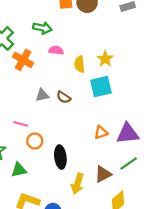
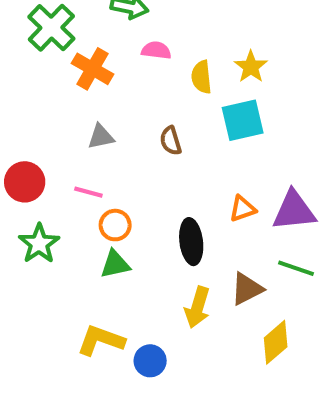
gray triangle: (42, 95) -> (101, 137), moved
brown semicircle: (64, 97) -> (171, 141), turned 40
black ellipse: (60, 157) -> (191, 242), moved
green line: (129, 163) -> (296, 268), turned 54
green triangle: (19, 170) -> (115, 264), moved

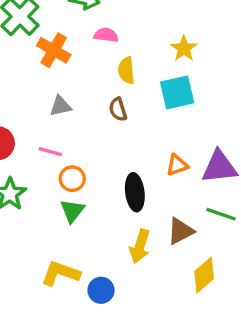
yellow semicircle: (201, 77) -> (126, 71), moved
green triangle: (115, 264) -> (72, 211), turned -40

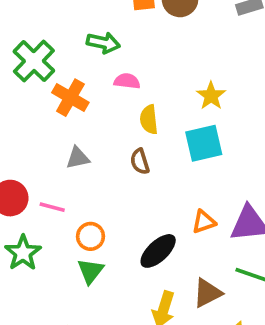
pink line: (50, 152) -> (52, 207), moved
black ellipse: (135, 192) -> (158, 251), turned 54

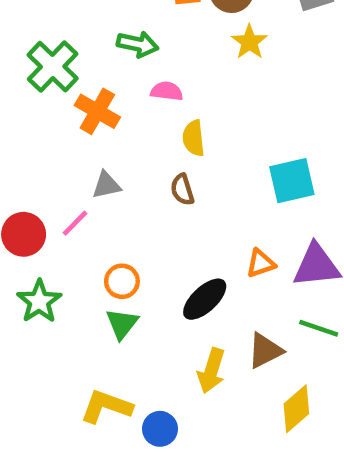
yellow star: (211, 96) -> (249, 42), moved
cyan square: (204, 143) -> (292, 181), moved
pink line: (52, 207) -> (75, 223), moved, turned -60

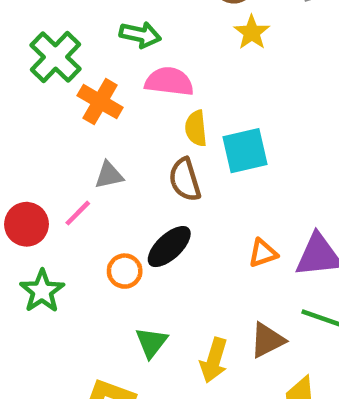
pink semicircle: (167, 91) -> (169, 82), size x1.5
cyan square: (292, 181) -> (245, 151), moved
brown semicircle: (182, 190) -> (185, 180), size x1.4
black ellipse: (205, 299) -> (169, 247), moved
green triangle: (122, 324) -> (151, 342), moved

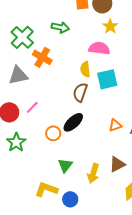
pink semicircle: (169, 82) -> (99, 48), moved
gray triangle: (109, 175) -> (18, 75), moved, size x1.5
brown semicircle: (185, 180) -> (80, 92), turned 36

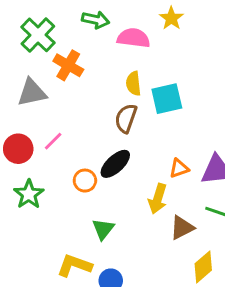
pink semicircle: (99, 48) -> (133, 38), moved
yellow arrow: (93, 173) -> (158, 199), moved

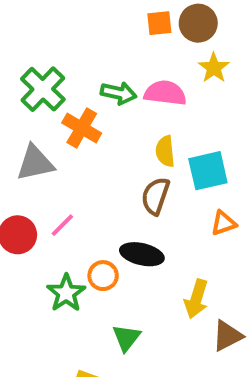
green arrow: (96, 20) -> (119, 93), moved
black ellipse: (115, 164) -> (142, 254), turned 56
orange triangle: (179, 168) -> (223, 223), moved
green star: (29, 194) -> (66, 293), moved

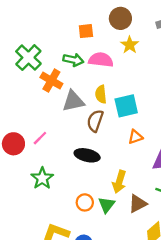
orange square: (159, 23) -> (86, 31), moved
gray triangle: (35, 163) -> (73, 101), moved
orange circle: (103, 276) -> (85, 202), moved
green triangle: (126, 338) -> (107, 205), moved

